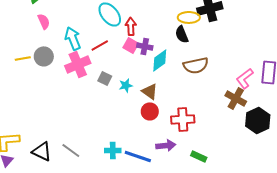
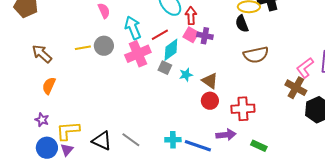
cyan diamond: (160, 60) -> (171, 50), moved

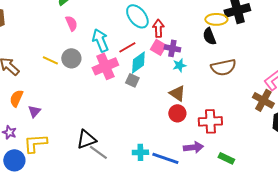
yellow line: (83, 48) -> (50, 60), turned 35
cyan star: (186, 75) -> (179, 65), moved
black triangle: (102, 141) -> (86, 139), moved, turned -45
purple triangle: (67, 150) -> (34, 111), moved

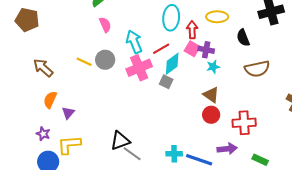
cyan ellipse: (137, 16) -> (171, 18), turned 45
yellow ellipse: (216, 19) -> (217, 17), moved

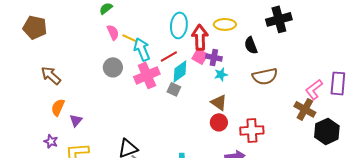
red arrow: (192, 30) -> (200, 37), size x1.4
yellow line: (84, 62) -> (130, 38), moved

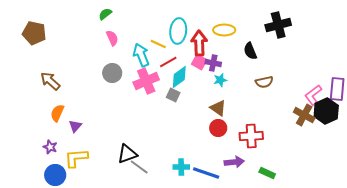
yellow line: (130, 38) -> (158, 44), moved
brown semicircle: (265, 76) -> (264, 82), size x0.7
black hexagon: (327, 131) -> (326, 111), moved

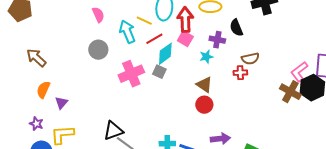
purple cross: (213, 63) -> (217, 40), moved
pink cross: (146, 81) -> (131, 74), moved
red cross: (251, 136) -> (240, 73), moved, size x0.6

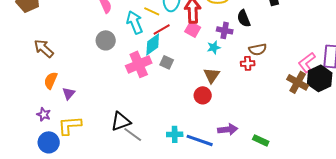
cyan diamond: (165, 54) -> (153, 44), moved
brown triangle: (204, 85) -> (212, 75), turned 30
red circle: (204, 105) -> (203, 95), moved

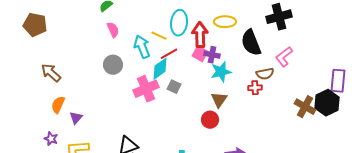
black semicircle: (244, 18) -> (251, 43), size x1.5
purple cross: (225, 30) -> (212, 55), moved
cyan star: (214, 47) -> (221, 72), size x1.5
pink L-shape: (307, 62) -> (284, 57), moved

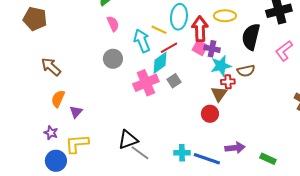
black semicircle: (251, 43) -> (251, 37), turned 36
brown semicircle: (265, 74) -> (246, 71), moved
gray square: (174, 87) -> (174, 81), turned 32
red cross: (255, 88) -> (228, 82), moved

